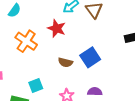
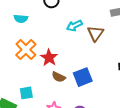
cyan semicircle: (15, 11) -> (21, 19), turned 48
red star: (57, 28) -> (49, 58), moved

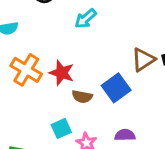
brown triangle: (96, 33) -> (143, 60), moved, turned 36
cyan square: (26, 93) -> (61, 128), moved

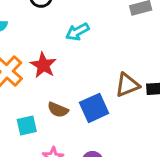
red star: (62, 73) -> (43, 65), moved
cyan square: (61, 128) -> (27, 125), moved

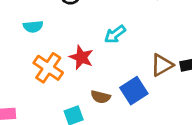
cyan arrow: (77, 32) -> (115, 34), moved

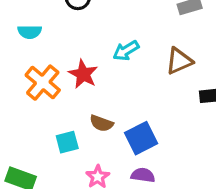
brown triangle: (162, 65) -> (179, 61), moved
blue square: (134, 91) -> (141, 138), moved

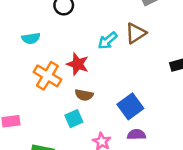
brown triangle: (179, 61) -> (136, 33), moved
brown semicircle: (101, 123) -> (84, 95), moved

